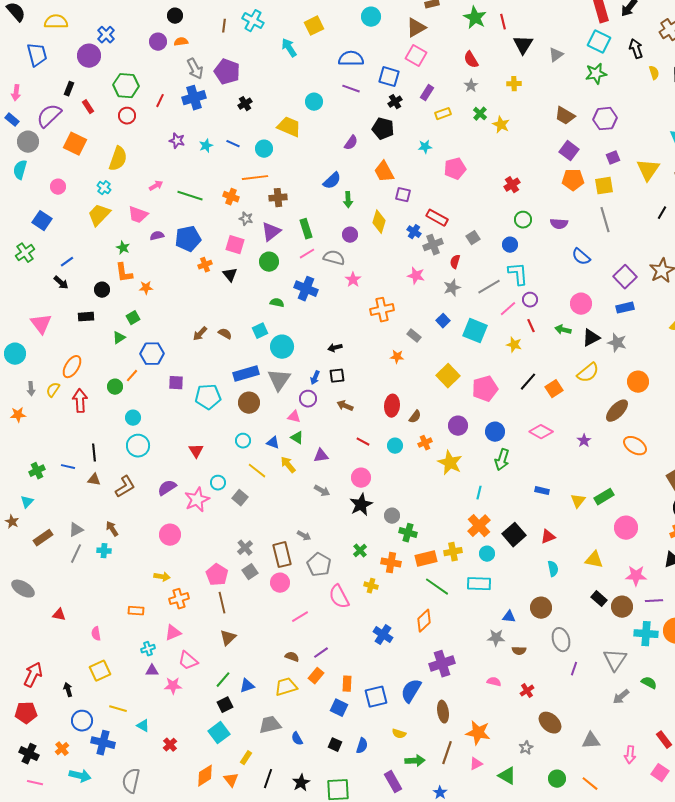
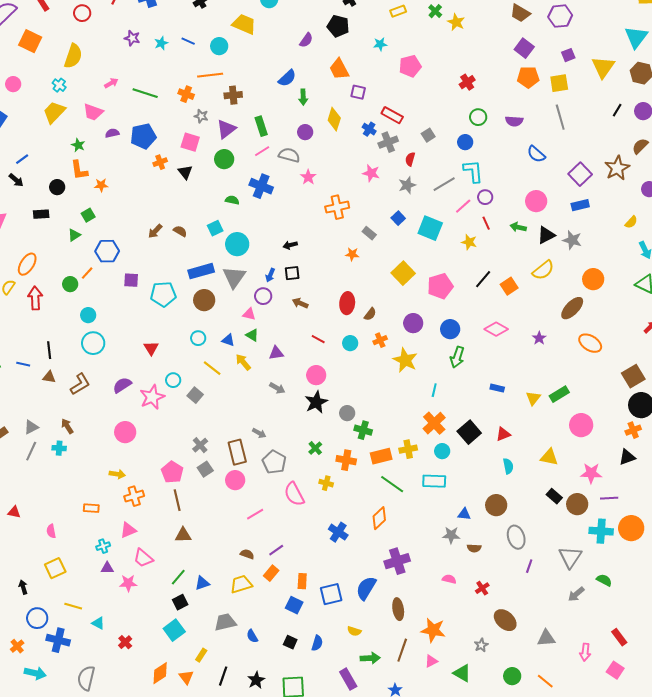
brown triangle: (228, 638) -> (183, 535), turned 42

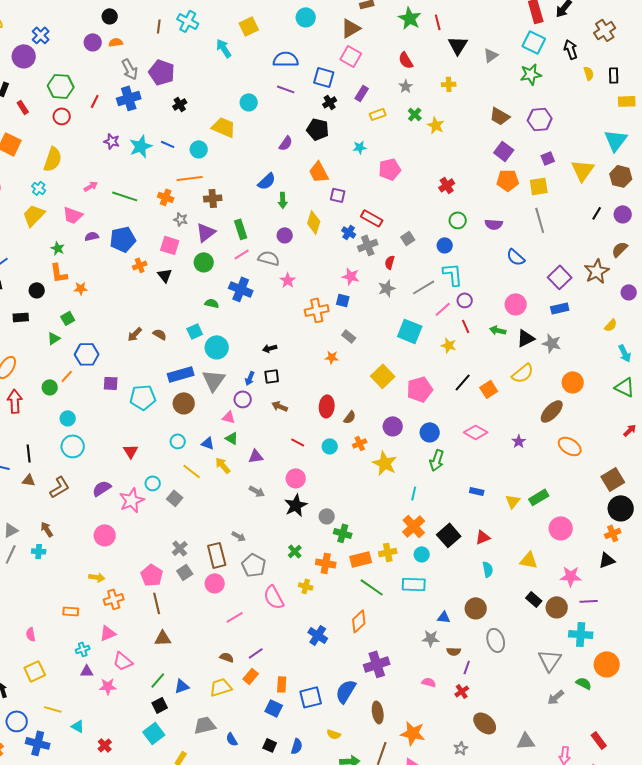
cyan star: (161, 43) -> (141, 146), size x1.6
blue square: (398, 218) -> (343, 300), moved, turned -32
orange circle: (631, 528) -> (607, 664), moved
purple line: (529, 566) -> (467, 667), moved

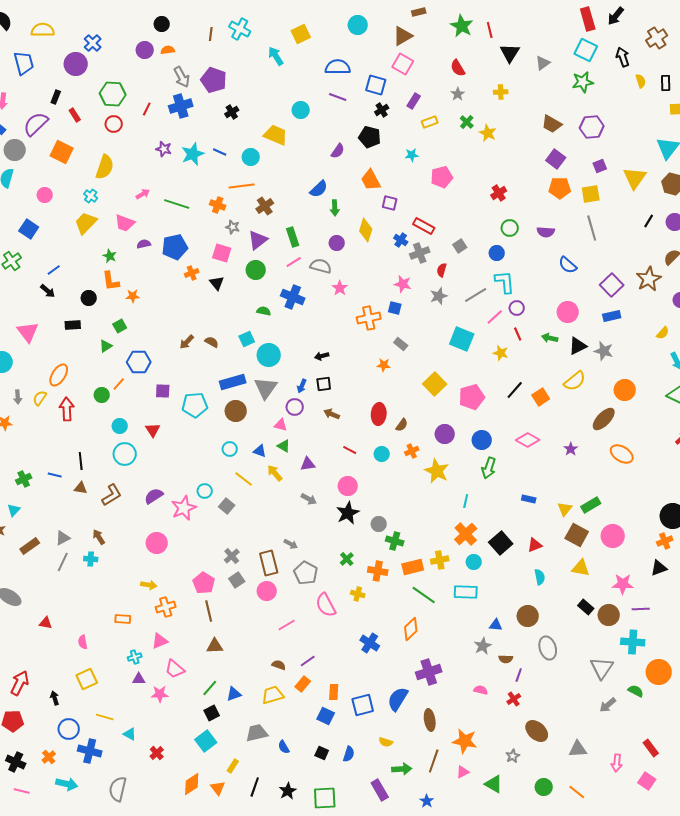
brown cross: (213, 198) -> (265, 206), turned -30
red triangle: (131, 451) -> (153, 430), moved
brown square: (613, 479) -> (577, 535), moved, turned -30
gray star: (431, 638) -> (483, 646), turned -30

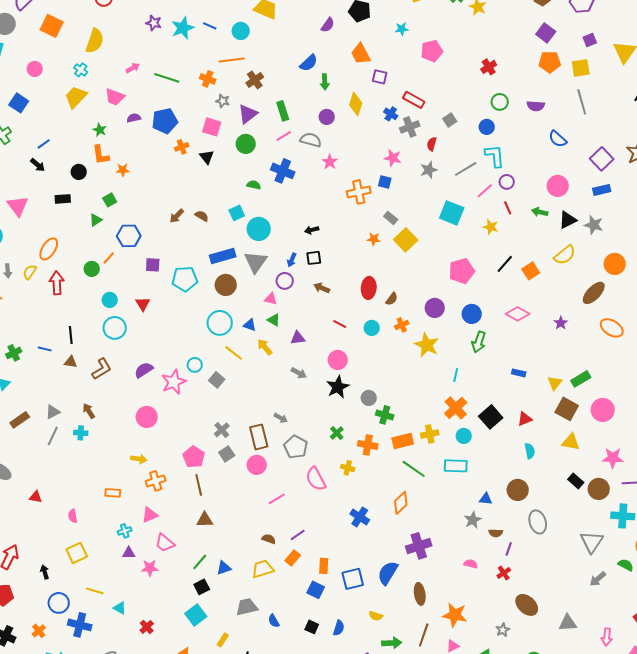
yellow square: (435, 384) -> (406, 240), moved
cyan circle: (230, 449) -> (220, 323), size x1.6

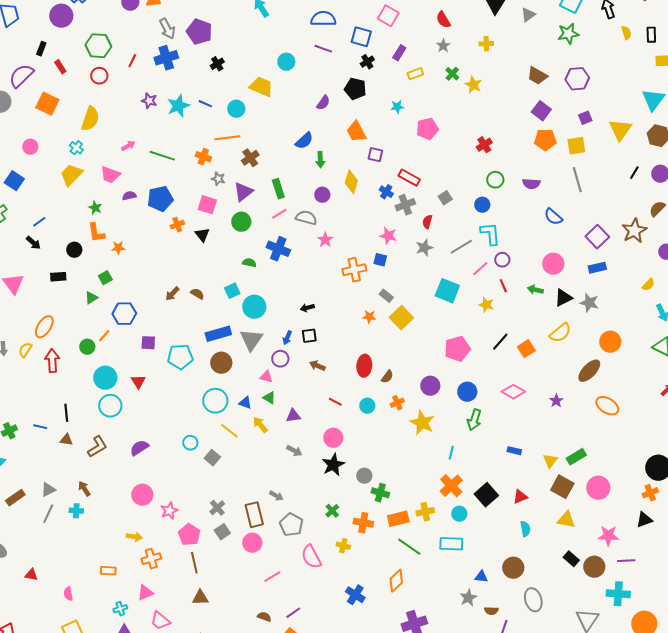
cyan circle: (110, 300) -> (105, 378), size x1.5
pink star: (174, 382) -> (169, 511), moved, size x0.7

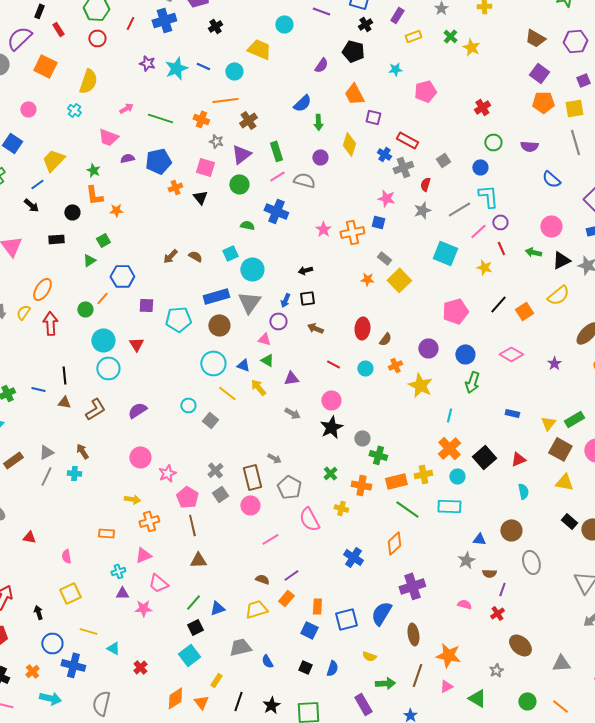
yellow trapezoid: (71, 175) -> (53, 160), moved
pink star: (325, 240) -> (323, 229), moved

